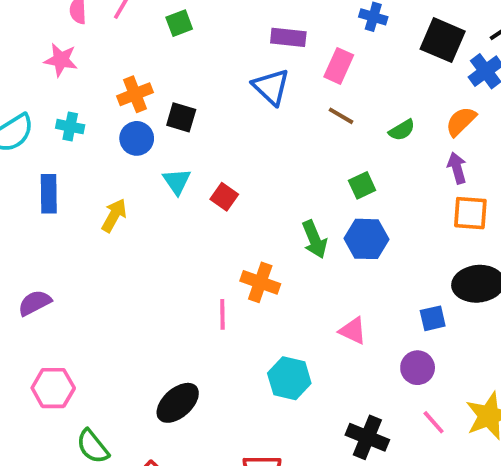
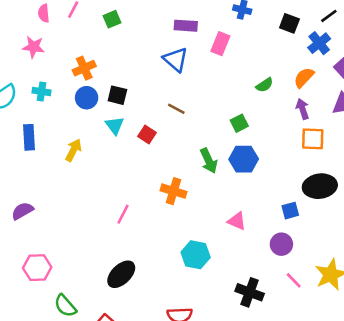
black square: (443, 40) -> (289, 23), size x0.7
brown line: (341, 116) -> (176, 109), moved
black square: (181, 117) -> (117, 95), moved
pink line: (222, 314) -> (123, 214), moved, turned 30

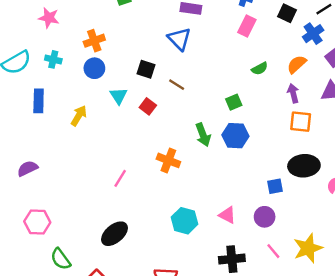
pink rectangle: (220, 44) -> (247, 26), moved
black square: (117, 95) -> (146, 69), moved
pink triangle: (237, 221) -> (227, 215), moved
black cross: (250, 292) -> (232, 259), turned -30

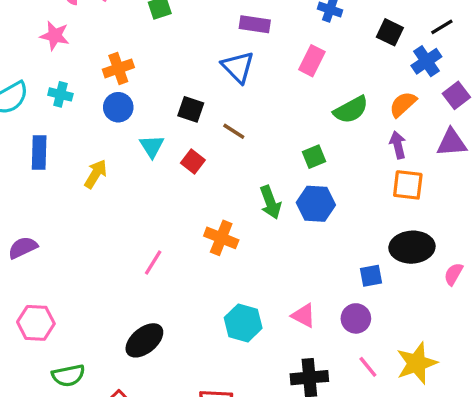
pink rectangle: (247, 26) -> (312, 61), moved
green semicircle: (260, 69) -> (351, 110), size x1.5
green semicircle: (61, 259) -> (68, 375), turned -65

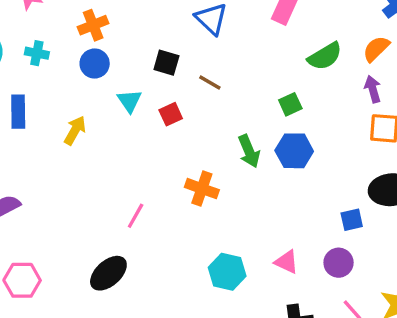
red square: (193, 162) -> (171, 114), turned 30
black ellipse: (144, 340) -> (108, 273), moved

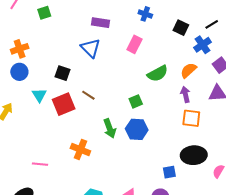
brown line: (210, 82) -> (88, 95), moved
red square: (171, 114) -> (64, 104), size x1.6
pink line: (136, 216) -> (40, 164), turned 63

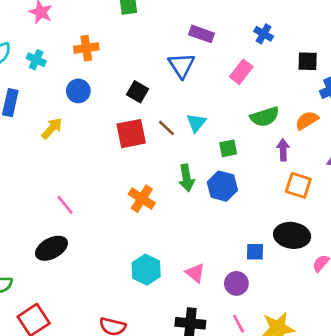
black square: (181, 28) -> (308, 61), turned -35
blue circle: (19, 72) -> (78, 91), moved
purple arrow: (185, 94) -> (283, 150), moved
cyan triangle: (39, 95) -> (196, 123), moved
pink line: (40, 164) -> (65, 205), moved, turned 35

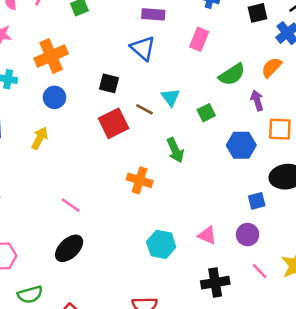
orange cross: (86, 48) -> (51, 56), size x1.4
blue hexagon: (222, 186) -> (241, 145), moved

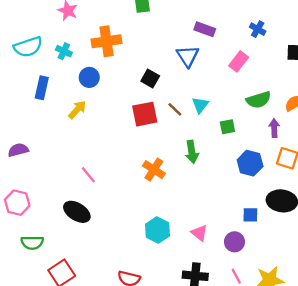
blue circle: (54, 97) -> (89, 77), moved
black ellipse: (69, 248) -> (77, 212), turned 60

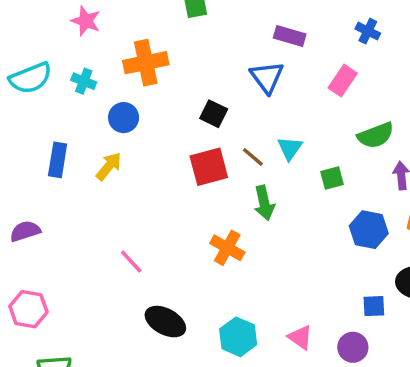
blue rectangle: (42, 88) -> (58, 160), moved
green arrow: (192, 152) -> (264, 203), moved
black ellipse: (77, 212) -> (165, 322), moved

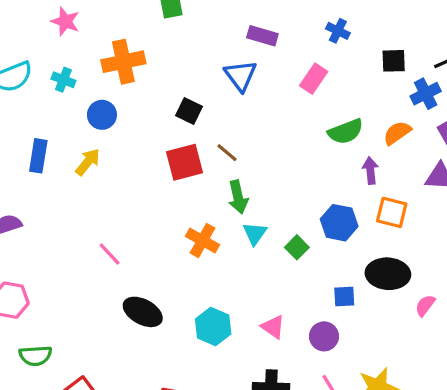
cyan triangle: (290, 148) -> (255, 234), moved
green square: (332, 178) -> (297, 247), moved, turned -30

